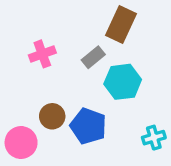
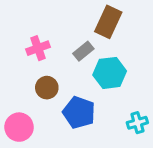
brown circle: (52, 116) -> (47, 88), moved

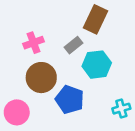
brown circle: (47, 88) -> (41, 78), size x1.5

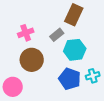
blue pentagon: (70, 99) -> (70, 79), moved
cyan cross: (121, 109) -> (93, 76), moved

